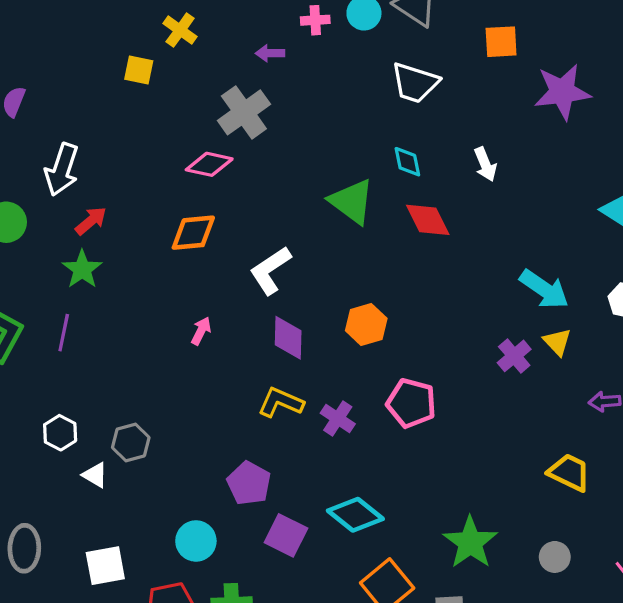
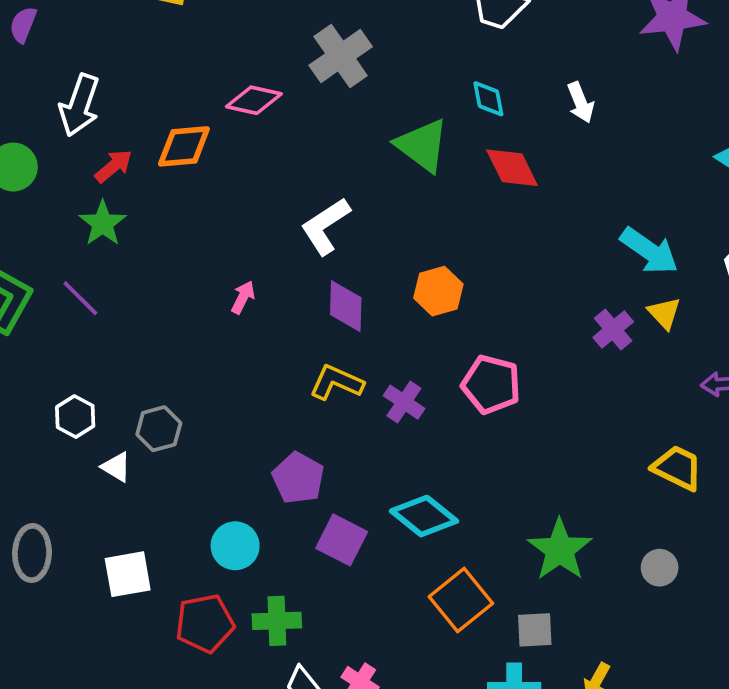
gray cross: (244, 112) -> (341, 56), moved
orange diamond: (193, 233) -> (184, 146), moved
purple line: (64, 333) -> (80, 298), turned -57

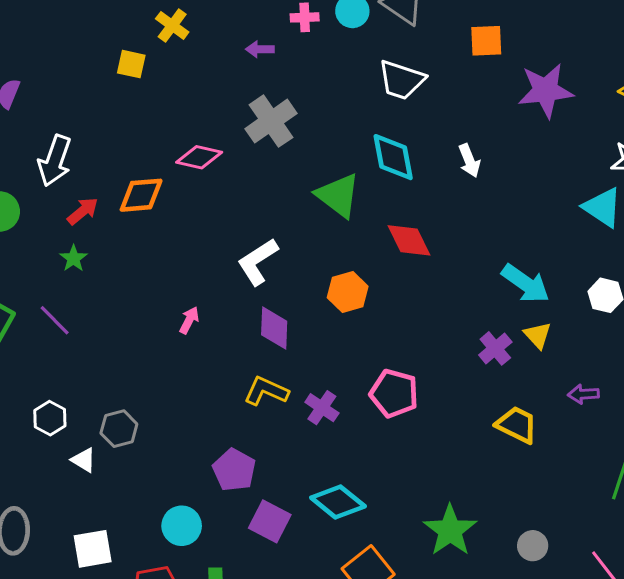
cyan diamond: (488, 99) -> (393, 157), size x1.6
red diamond: (512, 168) -> (409, 240), moved
green star: (103, 223) -> (73, 258), size x0.7
orange hexagon: (438, 291) -> (348, 292), moved
yellow trapezoid: (677, 468) -> (517, 425), moved

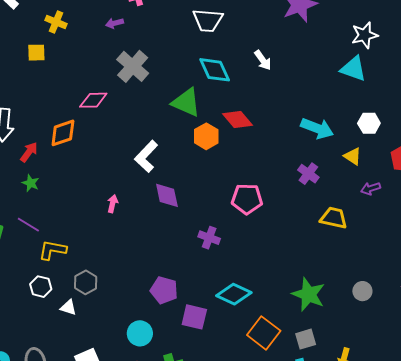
orange hexagon: (348, 292) -> (206, 136), moved
yellow triangle: (538, 335) -> (353, 156), moved
yellow L-shape: (266, 391) -> (53, 250), moved
pink pentagon: (394, 393) -> (247, 199), moved

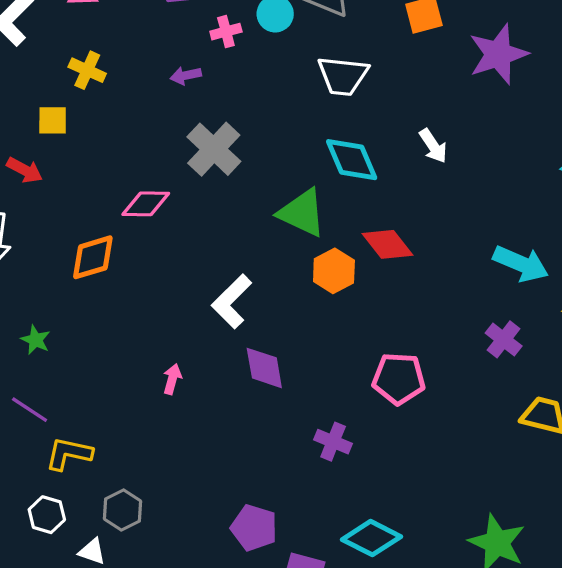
red arrow: (29, 152) -> (25, 170), moved, turned 80

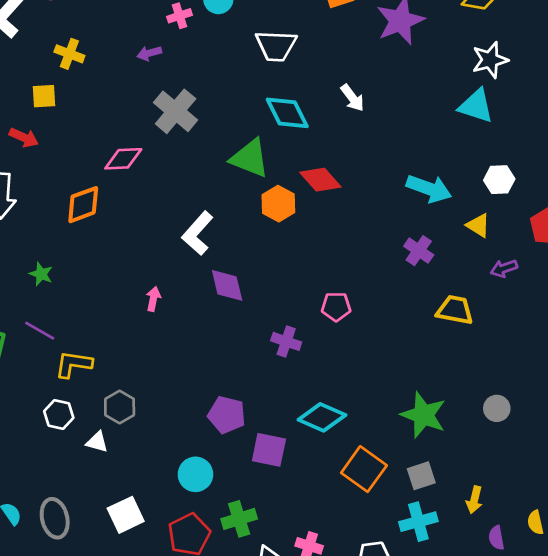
pink pentagon: (399, 379) -> (336, 307), moved, size x0.7

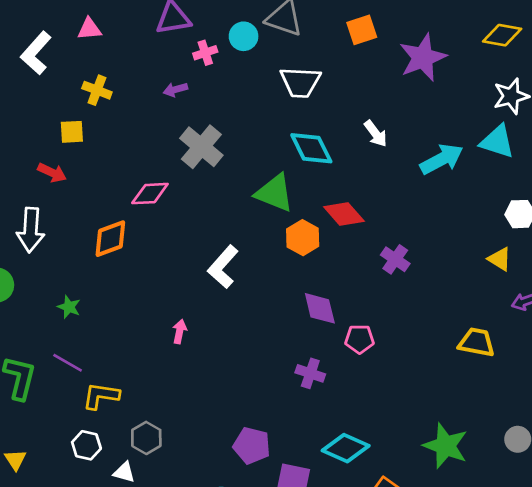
cyan arrow: (429, 189) -> (442, 159), moved, turned -48
purple cross: (419, 251) -> (395, 259), moved
purple diamond: (227, 285) -> (320, 308), moved

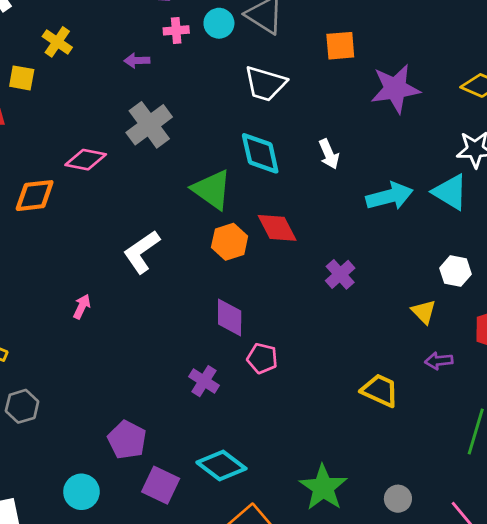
purple cross: (395, 259) -> (340, 274), moved

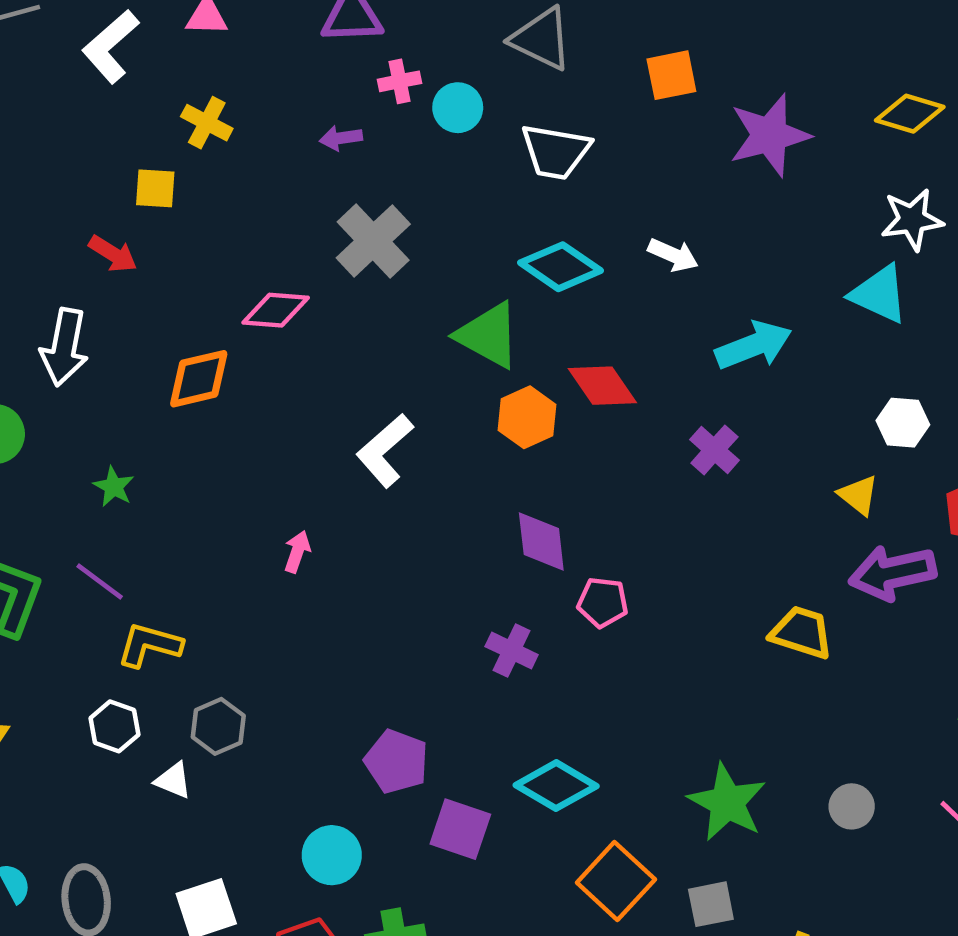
cyan circle: (219, 23) -> (458, 108), moved
cyan diamond: (260, 153) -> (560, 267), turned -36
white arrow: (329, 154) -> (673, 255), turned -36
cyan arrow: (390, 196) -> (754, 345), moved
purple arrow: (439, 361) -> (892, 573), size x1.8

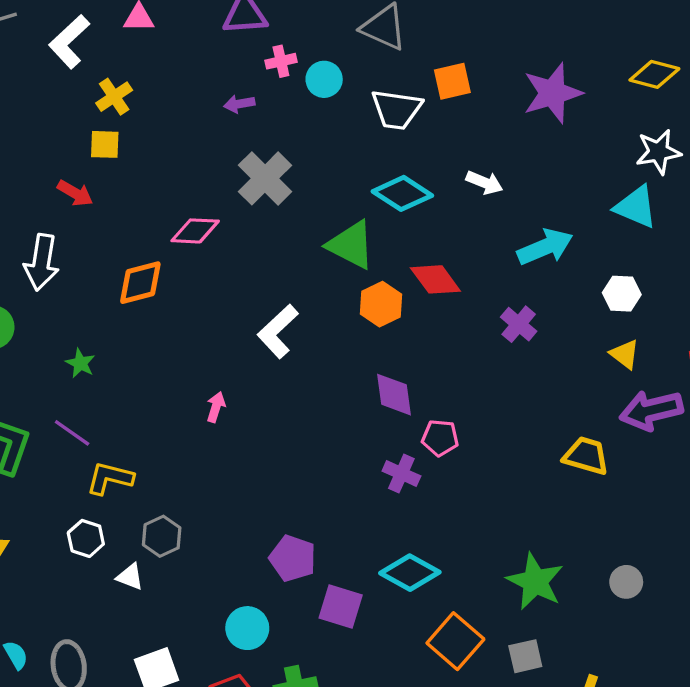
orange square: (671, 75) -> (452, 81), moved
yellow cross: (207, 123) -> (114, 97), moved, turned 30
white hexagon: (903, 423) -> (622, 294), moved
purple cross: (512, 651) -> (401, 474), moved

